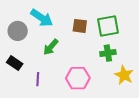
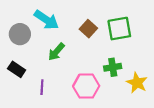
brown square: (80, 26) -> (88, 29), turned 35
green cross: (108, 53) -> (113, 67), moved

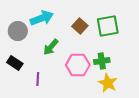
cyan arrow: (46, 20) -> (42, 18), turned -55
yellow star: (137, 83) -> (108, 83), moved
pink hexagon: (86, 86) -> (78, 65), moved

